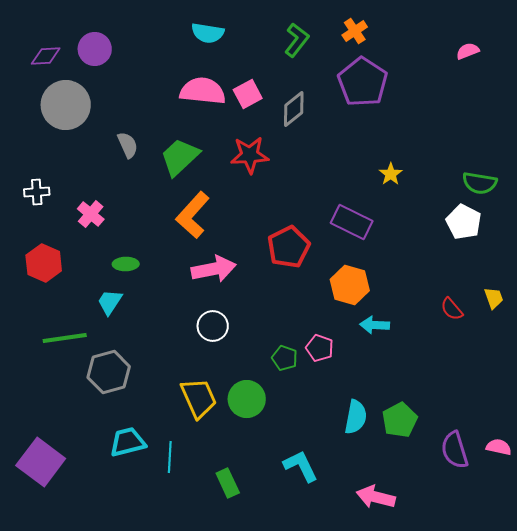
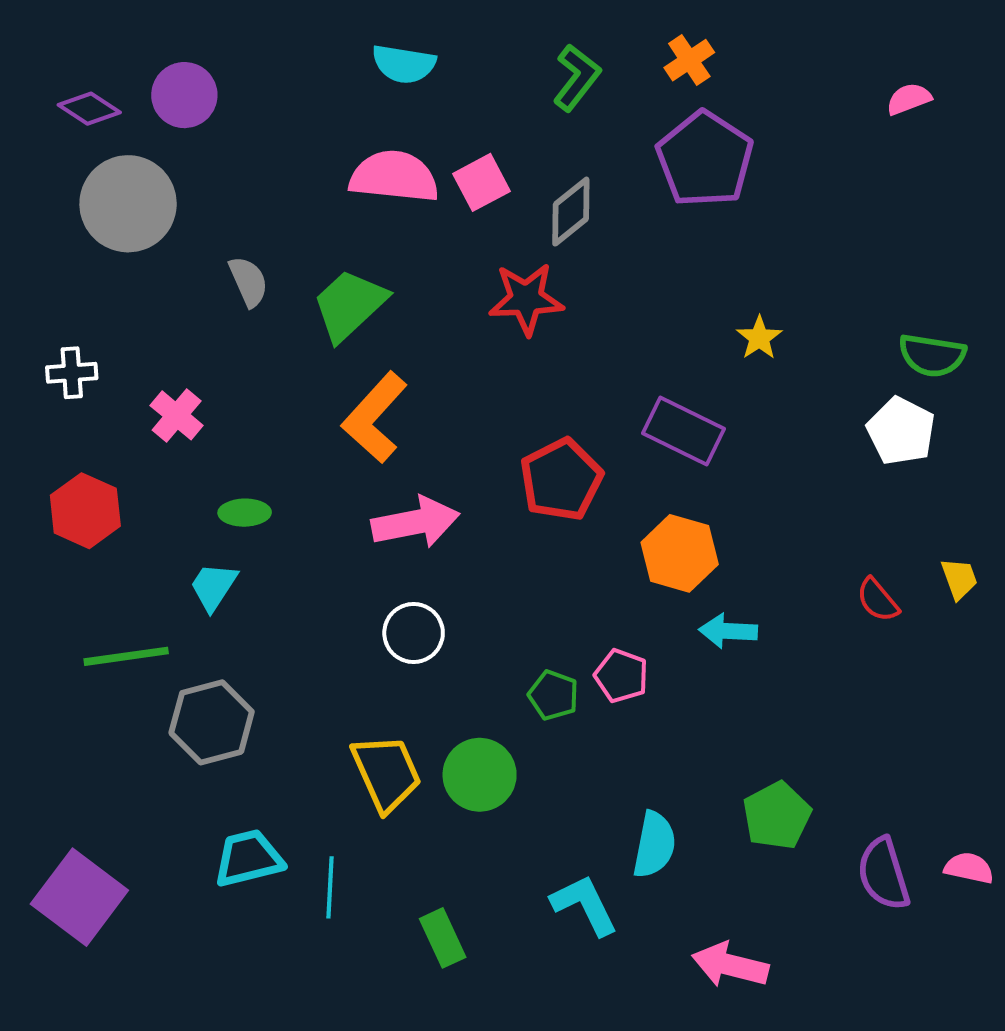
purple diamond: (46, 56) -> (89, 109), turned 36
red star: (250, 155) -> (526, 299), moved
cyan semicircle: (356, 417) -> (654, 845), moved

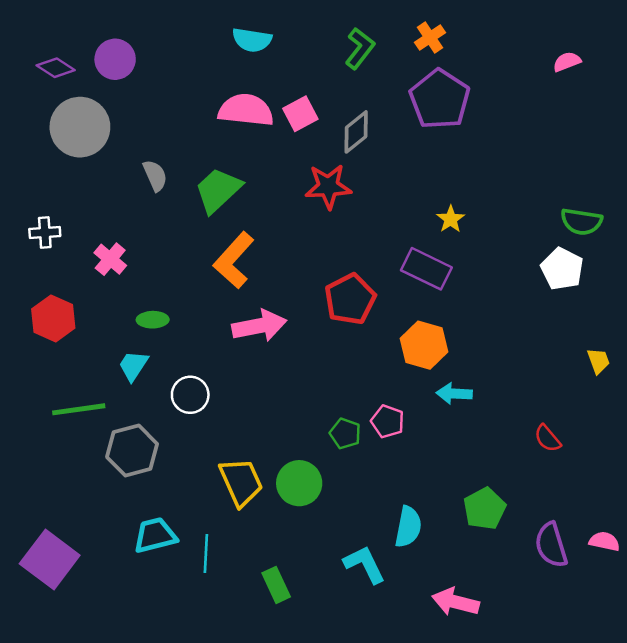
yellow star: (759, 338) -> (451, 219), moved
red semicircle: (878, 600) -> (548, 438), moved
white circle: (414, 633) -> (190, 395), moved

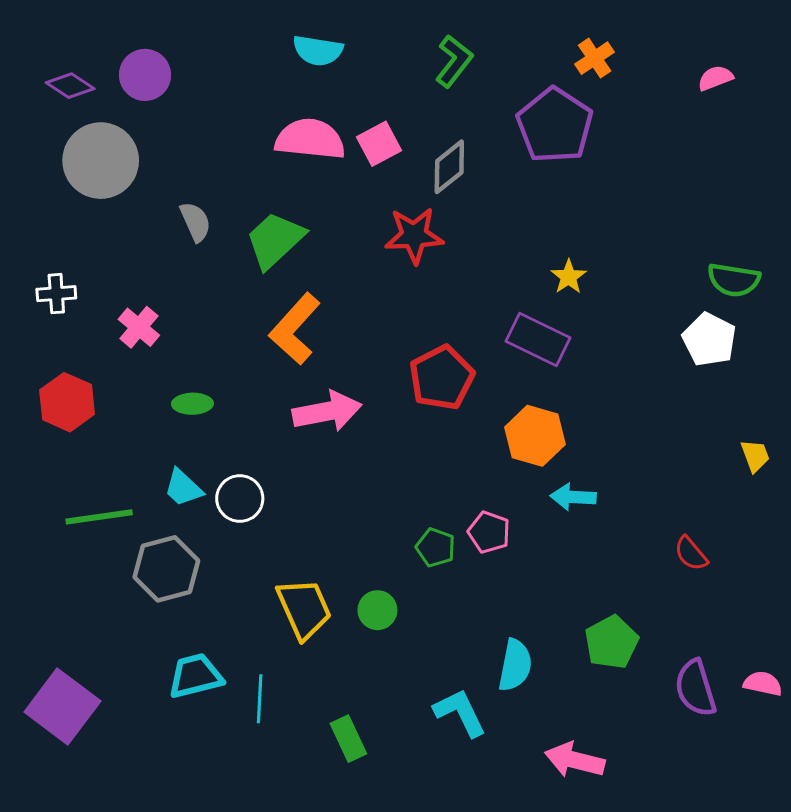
orange cross: (430, 37) -> (595, 58), moved
cyan trapezoid: (133, 366) -> (183, 488), moved, turned -80
green circle: (299, 483) -> (377, 610), size x0.7

